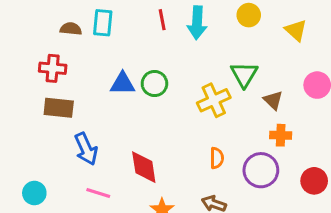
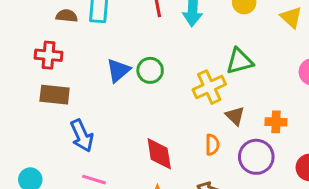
green triangle: (244, 74) -> (240, 61), turned 44
blue triangle: (123, 84) -> (118, 70), turned -40
brown triangle: (273, 100) -> (235, 116), moved
red diamond: (144, 167) -> (159, 154), moved

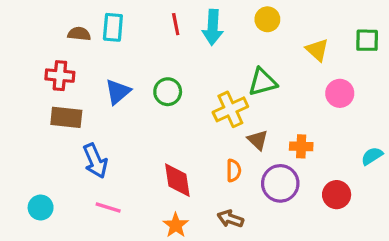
yellow triangle: (291, 17) -> (317, 50), moved
blue triangle: (118, 70) -> (118, 92), moved

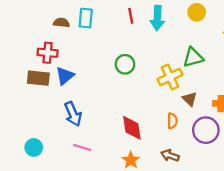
blue triangle: (118, 92) -> (65, 76), moved
brown rectangle: (66, 117) -> (38, 78), moved

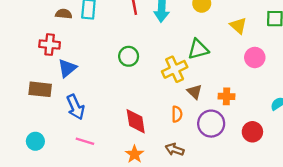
brown rectangle: (38, 78) -> (40, 89), moved

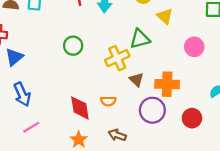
yellow triangle: (238, 26) -> (165, 16), moved
orange cross: (226, 96) -> (167, 84), size x1.5
orange semicircle: (177, 114) -> (108, 101), moved, turned 91
pink line: (85, 141) -> (31, 127), turned -48

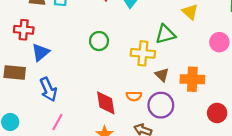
yellow cross: (117, 58) -> (143, 53), turned 30
purple circle: (152, 110) -> (161, 105), moved
pink line: (31, 127) -> (57, 122), turned -30

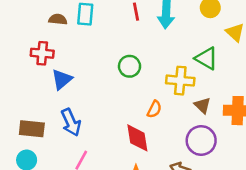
green triangle: (165, 34) -> (206, 58), turned 45
brown rectangle: (15, 73) -> (32, 129), moved
orange semicircle: (134, 96) -> (154, 109), moved, turned -64

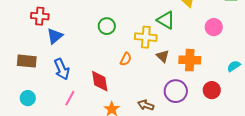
brown rectangle: (32, 129) -> (27, 61), moved
red diamond: (137, 138) -> (100, 81), moved
purple circle: (201, 141) -> (176, 91), moved

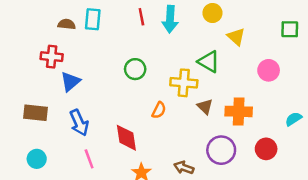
pink line: (70, 98) -> (89, 159), turned -49

